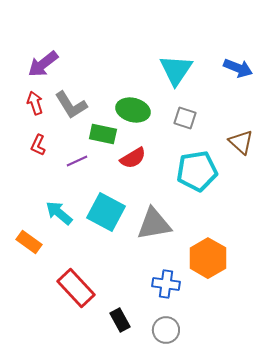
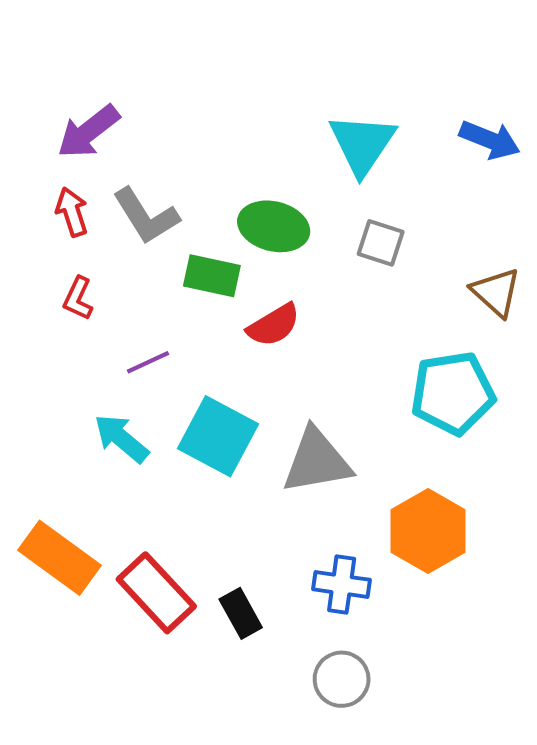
purple line: (77, 161) -> (148, 362), moved
cyan pentagon: (197, 171) -> (453, 393), moved
orange rectangle: (29, 242) -> (60, 558), moved, size x1.5
black rectangle: (120, 320) -> (241, 613), moved

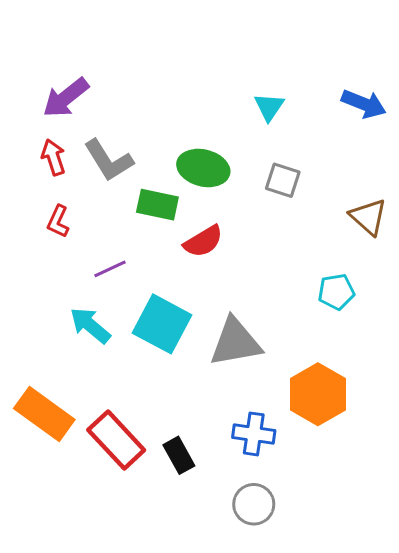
cyan triangle: (362, 144) -> (269, 107), size x0.6
cyan pentagon: (453, 393) -> (336, 292), size x0.6

